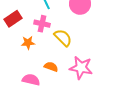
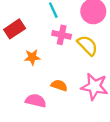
pink cross: (42, 24) -> (62, 35), moved
yellow semicircle: (63, 38) -> (87, 45), moved

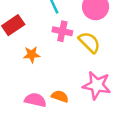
orange semicircle: (59, 85) -> (60, 96), moved

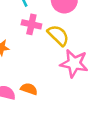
pink star: (97, 85) -> (74, 63), moved

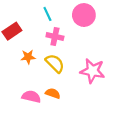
yellow semicircle: (58, 35) -> (55, 63), moved

